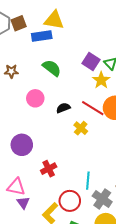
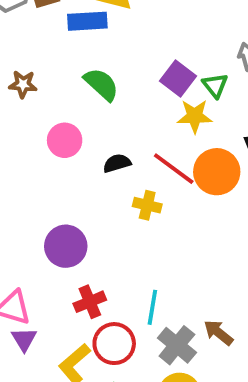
yellow star: (101, 80) -> (195, 116), turned 30
yellow cross: (81, 128) -> (147, 205), turned -32
purple circle: (22, 145) -> (66, 246), moved
red cross: (49, 169) -> (90, 302), moved

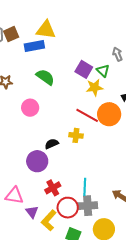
black semicircle: (117, 163) -> (52, 144), moved
purple triangle: (24, 339) -> (32, 212), moved
gray cross: (177, 345) -> (88, 206), moved, turned -36

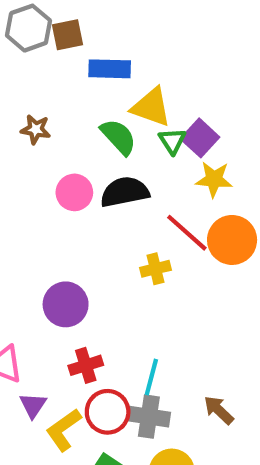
yellow triangle: (46, 30) -> (151, 107), moved
green triangle: (103, 71) -> (172, 141), moved
yellow cross: (76, 135) -> (155, 269), turned -32
black semicircle: (52, 144) -> (125, 192), moved, size x1.6

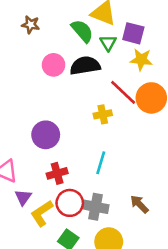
purple square: (200, 138) -> (133, 33), turned -30
green triangle: (172, 141) -> (108, 43), moved
cyan line: (151, 377) -> (101, 163), moved

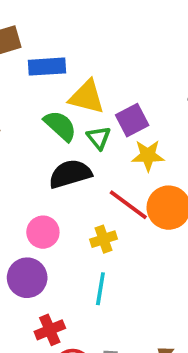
purple square: (133, 33) -> (132, 120), turned -35
pink circle: (54, 65) -> (43, 232), moved
cyan line: (101, 163) -> (100, 289), moved

